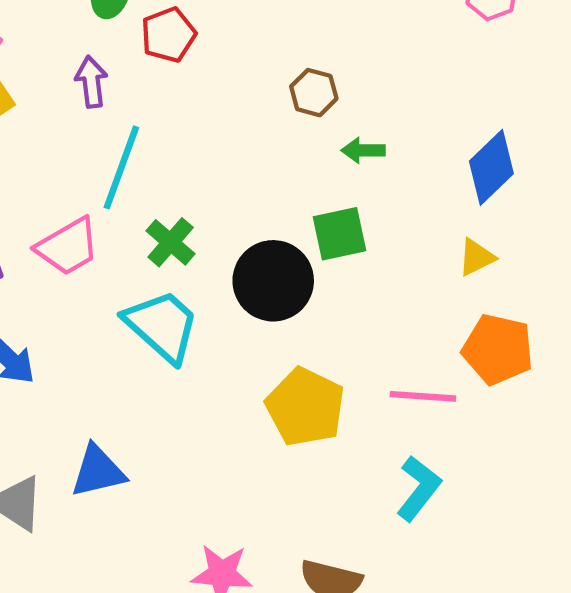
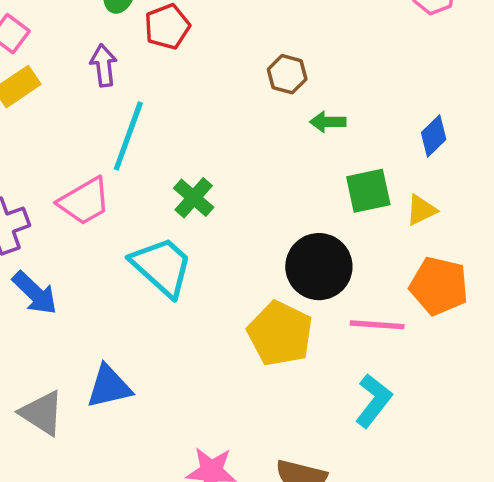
blue diamond: (491, 167) -> (434, 136), size x0.7
green square: (340, 234) -> (368, 191), moved
green cross: (171, 242) -> (194, 198), moved
black circle: (273, 281) -> (319, 267), moved

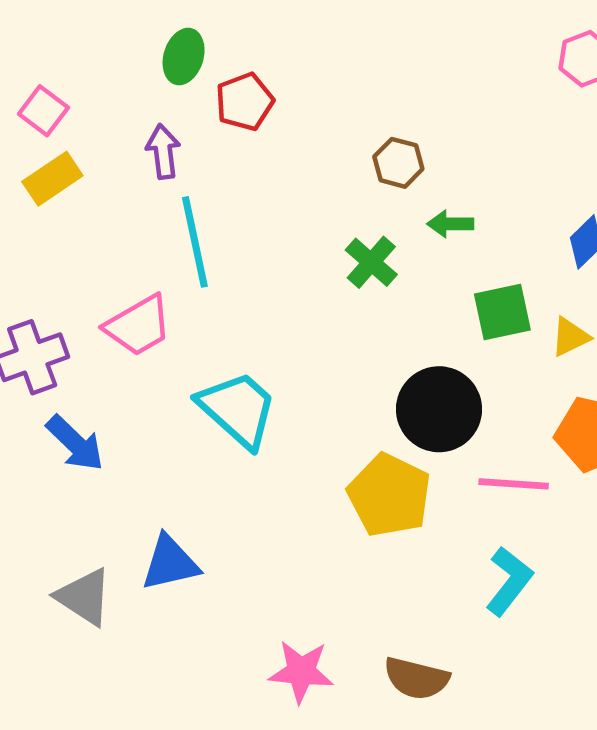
cyan line: (128, 136) -> (195, 242), turned -32
green cross: (194, 198) -> (371, 262), moved

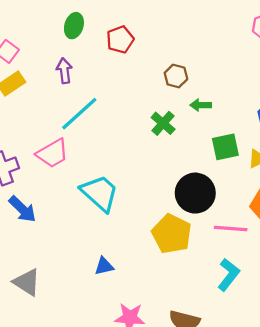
red pentagon: (245, 102) -> (120, 40), moved
cyan line: (195, 242) -> (79, 114), turned 60
blue triangle: (170, 563) -> (104, 266), moved, size x0.7

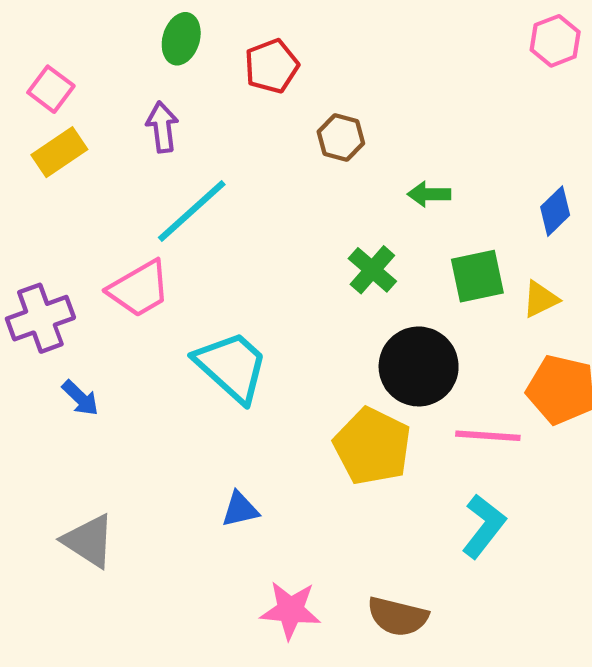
brown hexagon: (176, 76) -> (341, 137), moved
green cross: (163, 123) -> (372, 270), moved
blue arrow: (22, 209) -> (80, 398), size x0.7

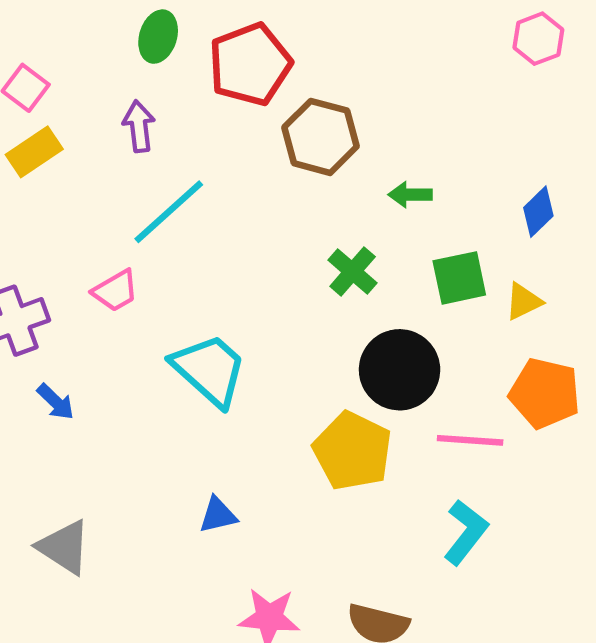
red pentagon: (272, 66) -> (250, 64), size x1.5
brown hexagon: (341, 137) -> (320, 137), size x1.6
pink trapezoid: (139, 289) -> (115, 291), size x0.7

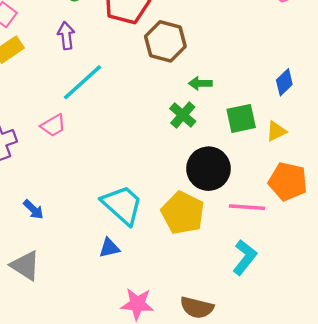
green arrow: (410, 195) -> (200, 83), moved
cyan trapezoid: (209, 370) -> (122, 205), moved
blue arrow: (56, 402) -> (33, 209), moved

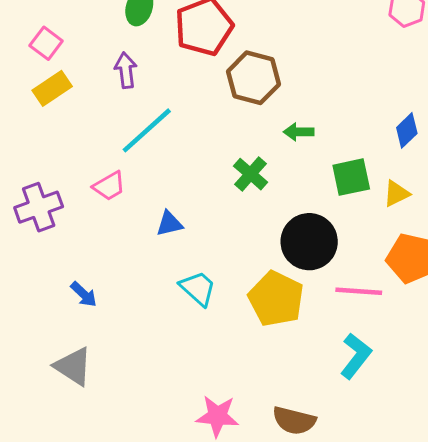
green cross: (183, 115) -> (251, 174), moved
cyan trapezoid: (122, 205) -> (198, 288), size x0.7
blue triangle: (109, 248) -> (169, 224), moved

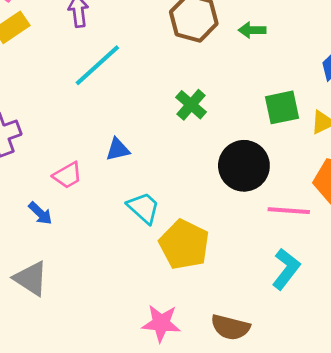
green arrow: (299, 132) -> (252, 30), moved
pink trapezoid: (109, 186) -> (67, 175), moved
yellow pentagon: (276, 299) -> (184, 245), moved

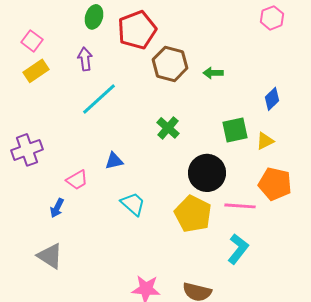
blue arrow: (40, 213) -> (57, 208), turned 72
yellow pentagon: (184, 245) -> (193, 214), moved

